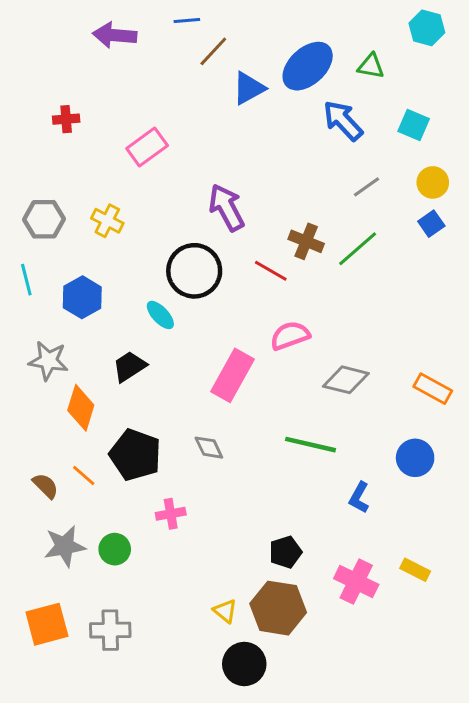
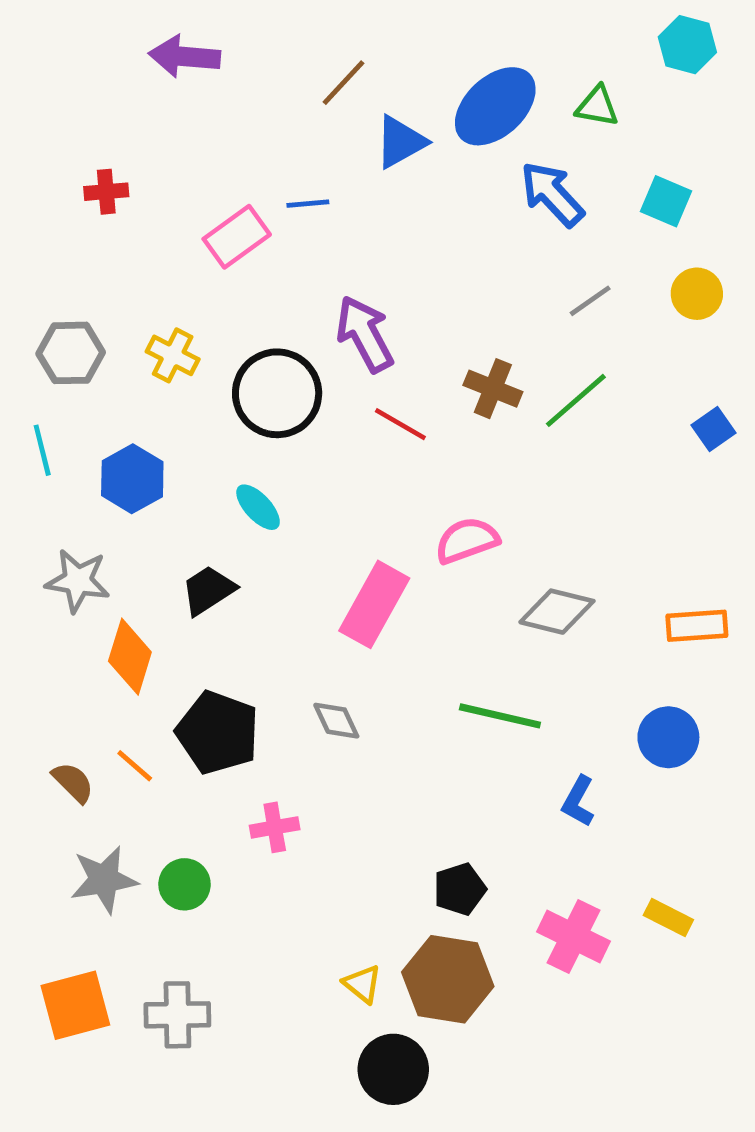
blue line: (187, 20) -> (308, 204), moved
blue square: (431, 224) -> (713, 429), moved
black circle: (194, 271) -> (277, 393), moved
red line: (271, 271) -> (400, 424), moved
orange rectangle: (433, 389) -> (697, 626), turned -33

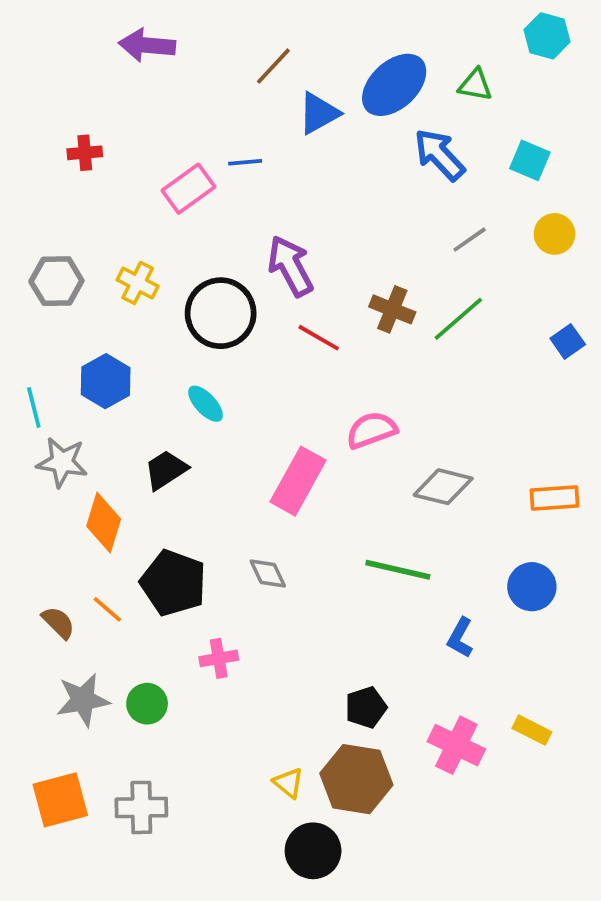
cyan line: (42, 450) -> (34, 407), moved

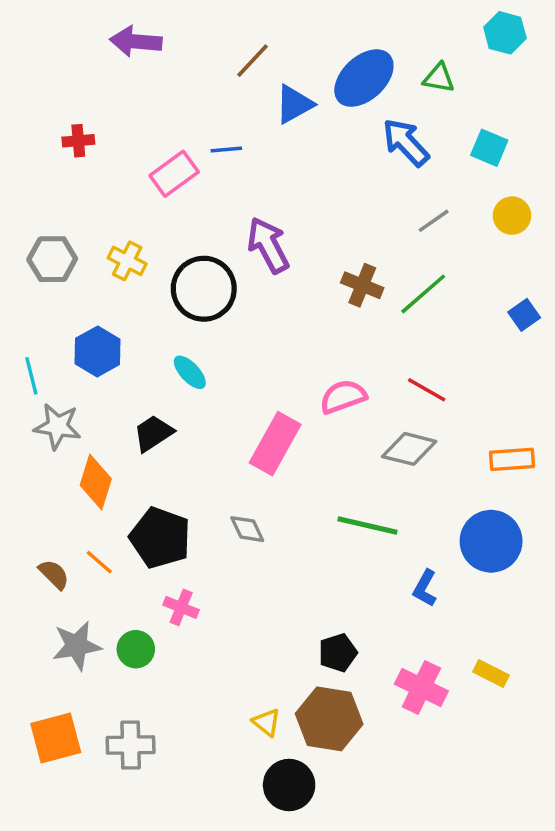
red line: (319, 338) -> (427, 390), moved
blue circle: (532, 587) -> (491, 541), size x1.4
pink cross: (219, 658) -> (181, 607), moved, turned 32

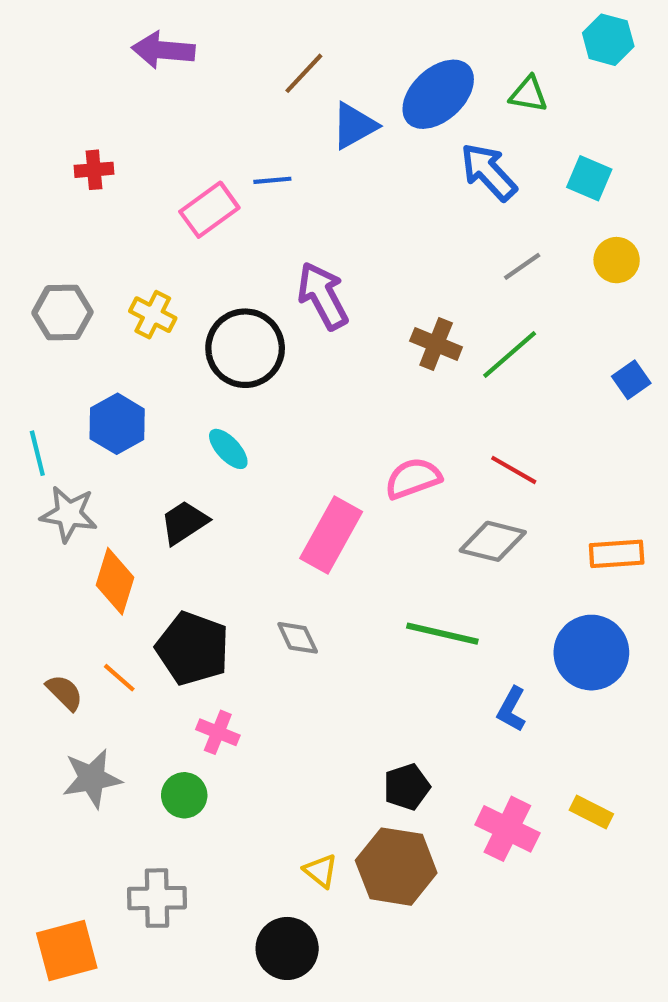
green circle: (136, 649) -> (184, 795), moved
orange square: (56, 738) -> (67, 951), moved
black circle: (289, 785) -> (287, 948), moved

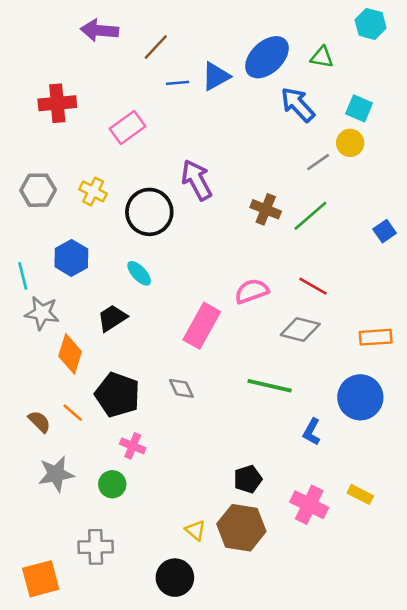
brown line: (304, 73) -> (156, 47), moved
red cross: (94, 170) -> (57, 103), size x1.6
blue line: (272, 180) -> (177, 83), moved
yellow circle: (617, 260) -> (350, 143), moved

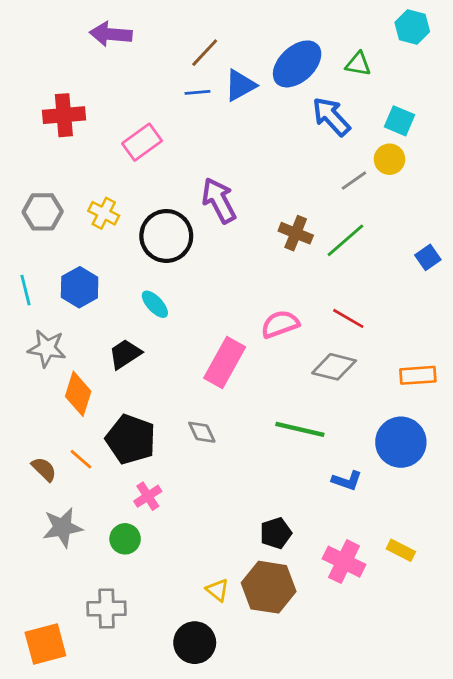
brown line: (156, 47) -> (205, 53), moved
cyan line: (23, 276) -> (26, 290), moved
blue L-shape: (312, 432) -> (347, 481), turned -100
pink cross: (133, 446) -> (148, 496), turned 35

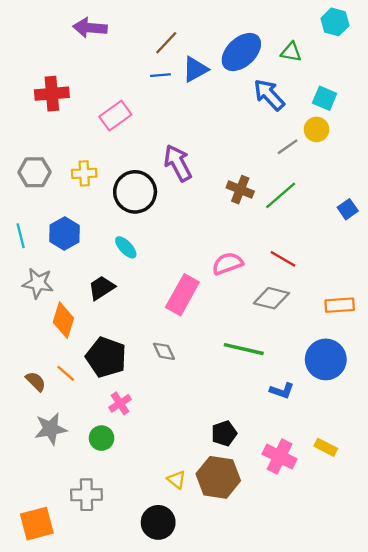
yellow cross: (104, 213) -> (84, 173), turned -30

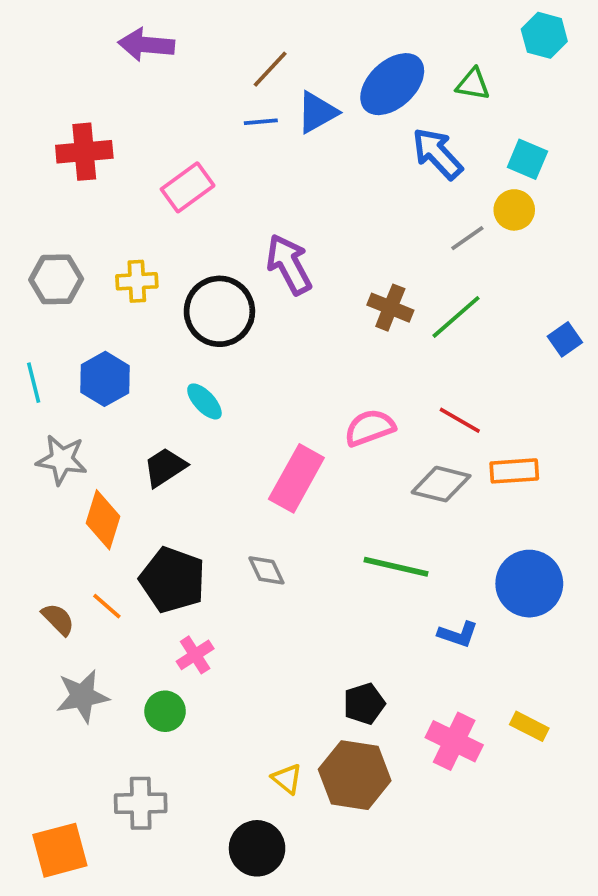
orange rectangle: (340, 305) -> (514, 471), moved

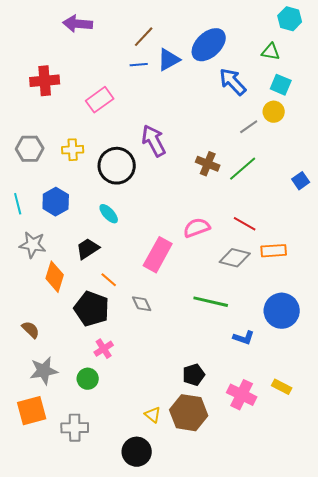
green triangle: (473, 84) -> (271, 52), moved
orange line: (107, 606) -> (109, 280), moved
orange square: (60, 850) -> (32, 411), moved

